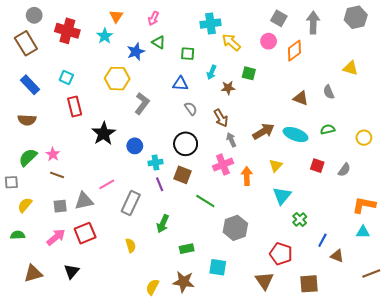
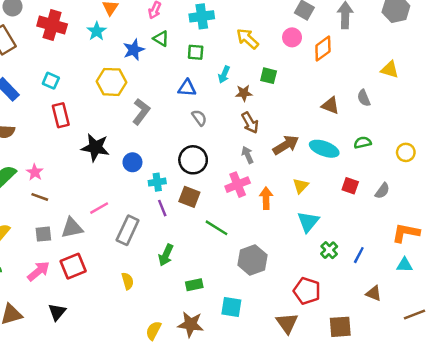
cyan cross: (210, 24) -> (202, 16), moved
brown arrow: (221, 118) -> (250, 123), moved
black star: (104, 133) -> (95, 147), turned -30
blue line: (322, 240) -> (359, 255), moved

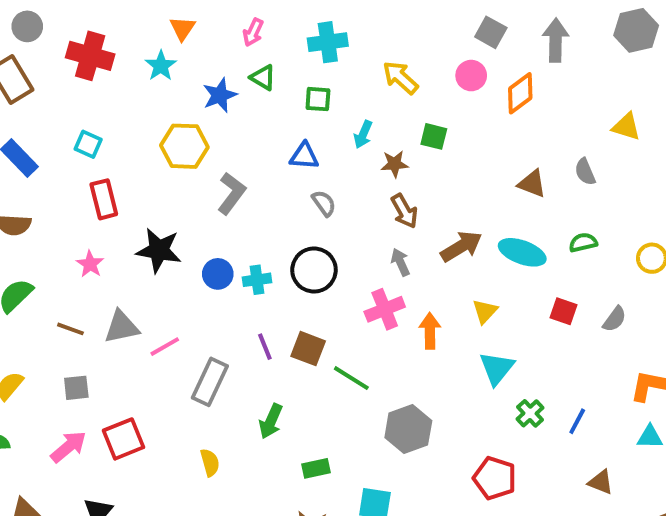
pink star: (35, 172) -> (90, 264), moved
cyan cross: (157, 182) -> (257, 280), moved
brown square: (189, 197) -> (308, 349), moved
gray triangle: (72, 228) -> (122, 327), moved

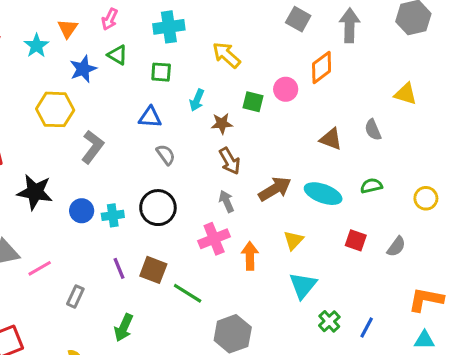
orange triangle: (182, 28) -> (68, 28), moved
pink circle: (471, 76) -> (286, 89), moved
gray rectangle: (210, 382) -> (75, 296), size x0.6

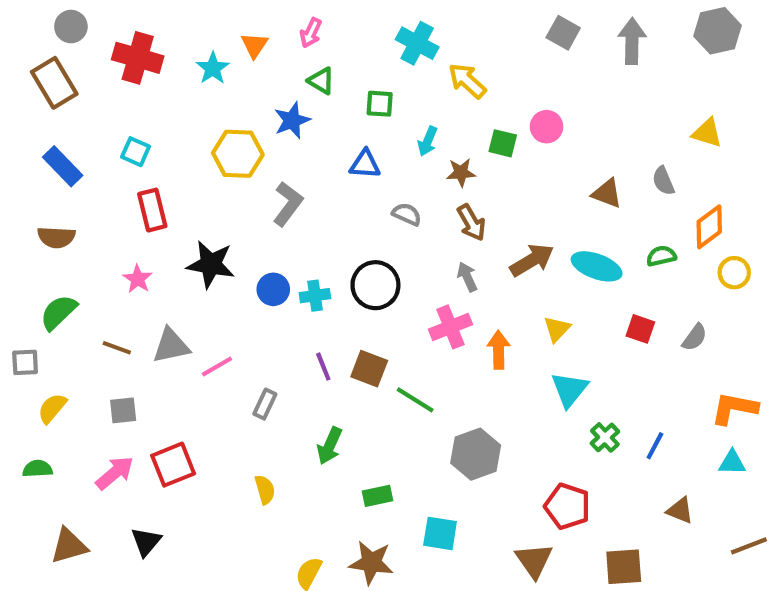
cyan cross: (169, 27) -> (417, 43), moved, turned 36
orange diamond: (322, 67) -> (709, 227), moved
blue star: (83, 69) -> (292, 120), moved
gray semicircle: (166, 155) -> (407, 214), moved, turned -30

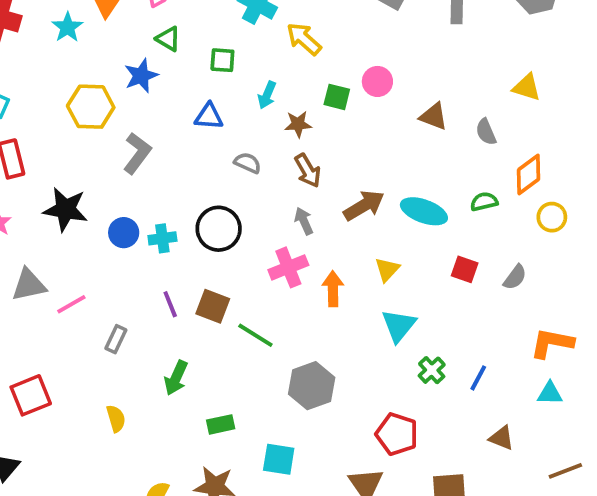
brown triangle: (607, 193) -> (434, 116), moved

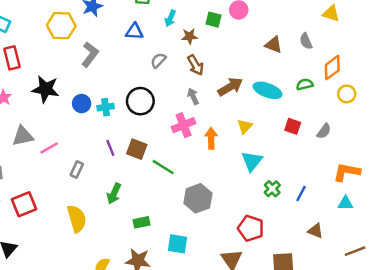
brown triangle: (434, 116) -> (273, 45), moved
gray semicircle: (248, 163) -> (158, 60), turned -70
yellow semicircle: (116, 419) -> (77, 219), size x1.6

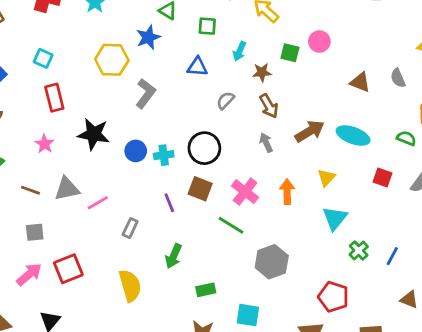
green semicircle: (305, 84) -> (406, 138), moved, turned 35
pink cross: (184, 125) -> (245, 192), moved, turned -30
brown square: (137, 149) -> (200, 189), moved

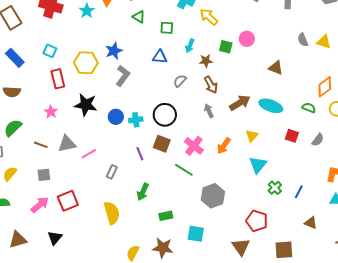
blue star: (148, 37) -> (114, 51), moved
yellow hexagon: (112, 60) -> (86, 63), moved
gray semicircle: (398, 78) -> (303, 40), moved
orange arrow: (287, 192) -> (224, 146), turned -144

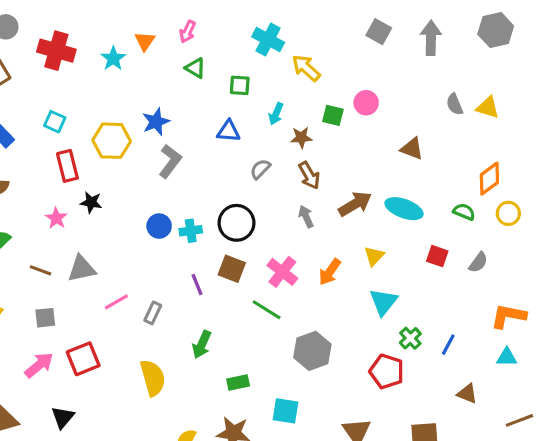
black star: (86, 105) -> (91, 202), moved, size x0.6
pink line: (89, 154) -> (116, 302), moved
red pentagon: (257, 221) -> (387, 371), moved

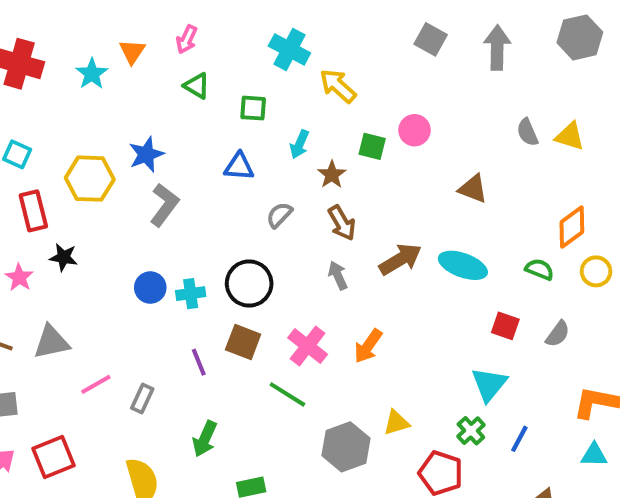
brown star: (301, 138) -> (332, 175), turned -30
yellow triangle: (374, 256) -> (396, 423), moved, turned 30
cyan triangle: (383, 302) -> (489, 384), moved

